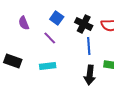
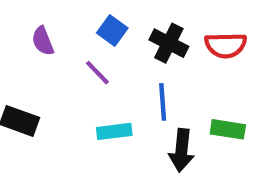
blue line: (89, 46) -> (163, 102), moved
cyan rectangle: (48, 66) -> (114, 131), moved

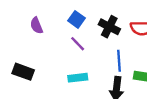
purple line: (97, 73) -> (78, 44), moved
blue line: (163, 102) -> (119, 61), moved

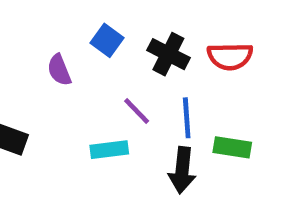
purple semicircle: (36, 26) -> (59, 70), moved
purple line: (78, 44) -> (137, 111), moved

